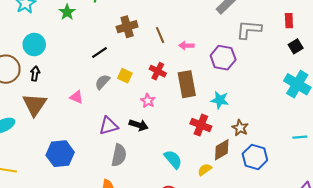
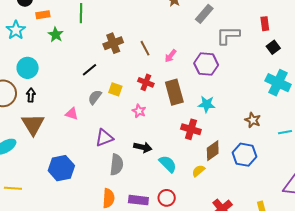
pink arrow: (186, 46) -> (171, 56), turned -48
black arrow: (139, 125) -> (143, 147), moved
brown star: (240, 128) -> (253, 120), moved

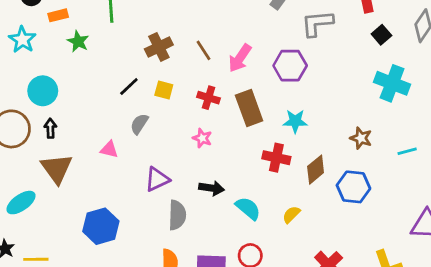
pink arrow: (171, 56) -> (240, 58), size x1.5
yellow square: (115, 89) -> (164, 90), moved
brown diamond: (213, 151) -> (316, 170), moved

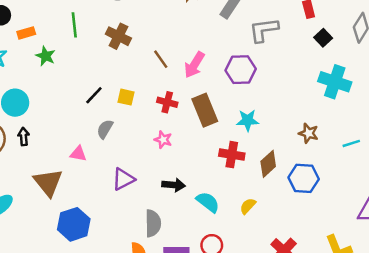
brown cross: (159, 47) -> (118, 36), moved, turned -35
brown triangle: (57, 169) -> (48, 182), moved
gray semicircle: (177, 215) -> (153, 223), moved

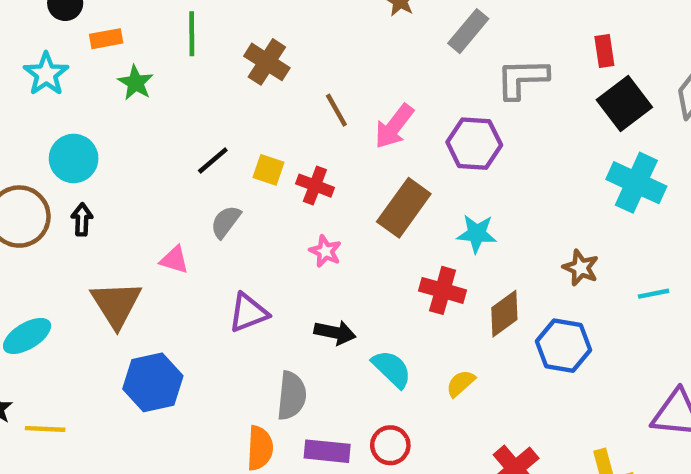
black square: (323, 38) -> (624, 104), size x1.6
red cross: (167, 102) -> (315, 186), moved
brown rectangle: (205, 110) -> (404, 208), turned 52

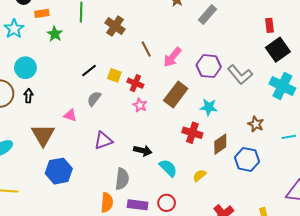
gray L-shape: (522, 78) -> (240, 75), moved, turned -130
pink star: (325, 251) -> (140, 105), moved

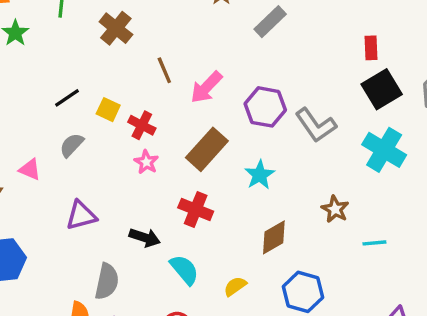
cyan star: (209, 107) -> (260, 175), turned 30
red cross: (192, 133) -> (196, 209), moved
cyan line: (289, 137) -> (374, 243), moved
blue hexagon: (247, 159) -> (303, 292), moved

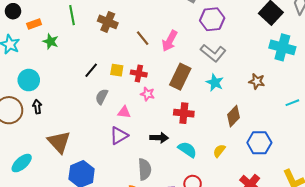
purple hexagon: (265, 107) -> (212, 19), moved
gray L-shape: (316, 125) -> (213, 53), moved
pink triangle: (30, 169) -> (124, 112), moved
brown star: (335, 209) -> (257, 81), moved

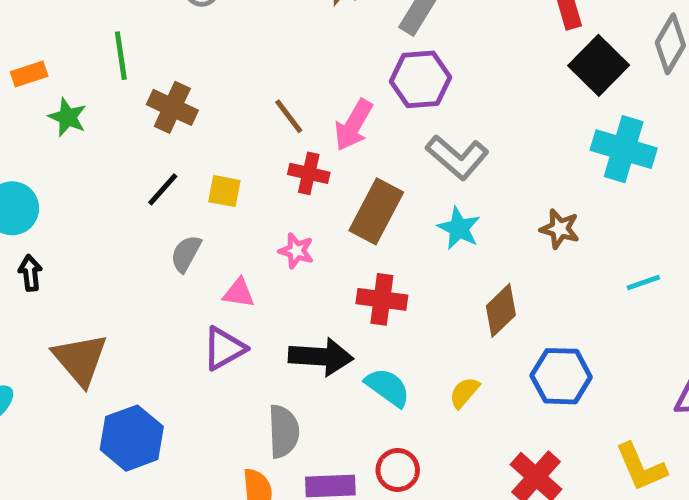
purple hexagon: (212, 19) -> (420, 79), moved
brown cross: (108, 22) -> (172, 107), moved
red cross: (139, 74) -> (309, 173), moved
black arrow: (159, 138) -> (321, 357), size x1.4

